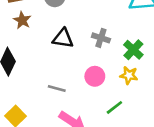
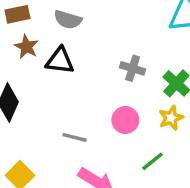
black triangle: (63, 38) -> (60, 61), moved
yellow star: (129, 75) -> (171, 118), turned -30

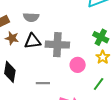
gray cross: (133, 68) -> (57, 45), moved, size x1.6
gray line: (75, 137) -> (43, 83), moved

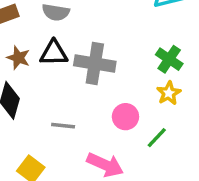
brown star: (12, 38) -> (18, 58), moved
pink circle: (78, 65) -> (125, 117), moved

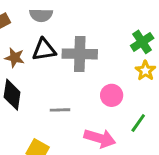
green cross: (169, 59) -> (142, 42), turned 30
green line: (157, 138) -> (138, 123), moved

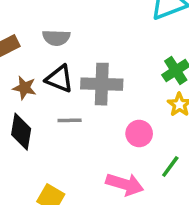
black triangle: (44, 50) -> (59, 79), turned 30
gray line: (60, 110) -> (70, 120), moved

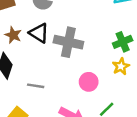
gray line: (70, 120) -> (36, 86), moved

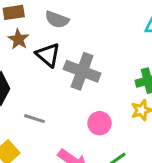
brown star: (13, 35) -> (18, 39), moved

